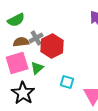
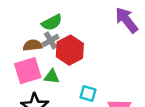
green semicircle: (16, 20) -> (52, 22), moved
green triangle: (37, 68) -> (52, 77), turned 48

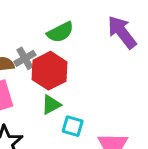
green semicircle: (52, 22) -> (60, 32), moved
green triangle: (52, 77) -> (51, 105), moved, turned -35

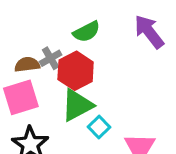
green triangle: (51, 105) -> (77, 105), size x1.6
cyan square: (73, 126) -> (99, 127), turned 30

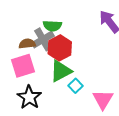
green semicircle: (87, 32) -> (52, 26), moved, turned 30
gray cross: (51, 58) -> (43, 39), size x1.5

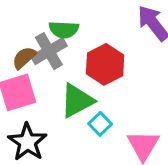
brown semicircle: (27, 44) -> (24, 58), turned -35
red hexagon: (60, 48) -> (105, 64), moved

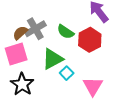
green semicircle: (64, 30) -> (66, 32), moved, turned 30
red hexagon: (105, 64) -> (90, 40), moved

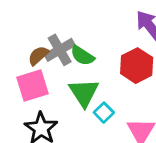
green semicircle: (66, 32) -> (82, 56), moved
green triangle: (52, 59) -> (84, 93), turned -35

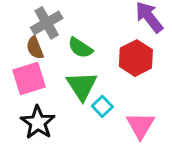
gray cross: (60, 50) -> (47, 23), moved
brown semicircle: (38, 56) -> (35, 48), turned -70

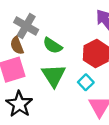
gray cross: (47, 23) -> (26, 26), turned -30
cyan square: (102, 106) -> (86, 82), moved

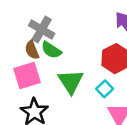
green semicircle: (53, 46) -> (51, 50), moved

